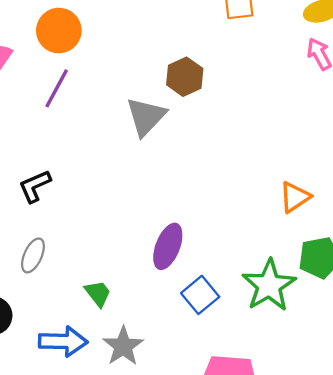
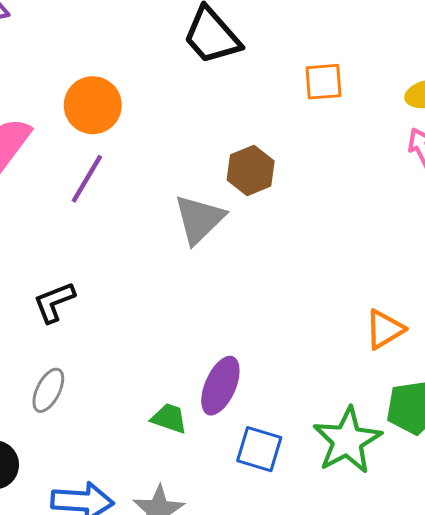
green trapezoid: (98, 293) -> (169, 418), moved, turned -36
blue square: (200, 295) -> (259, 449), turned -36

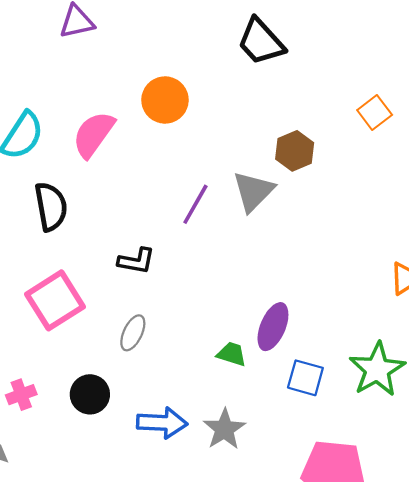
orange square: (323, 82) -> (375, 112), moved, turned -32
purple line: (87, 179) -> (195, 204), moved
black L-shape: (54, 302) -> (136, 261), turned -147

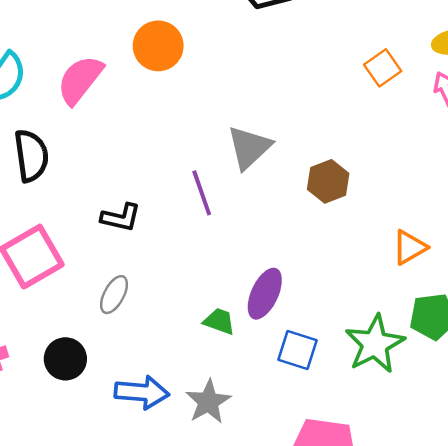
brown hexagon: (295, 151) -> (328, 181), moved
purple line: (195, 204) -> (202, 193), moved, turned -51

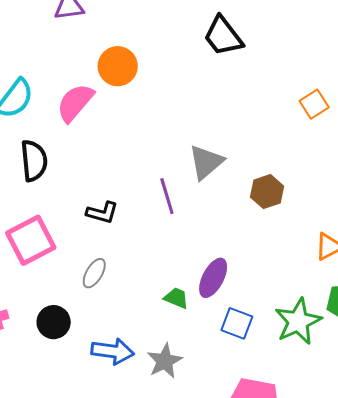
orange circle: (158, 46) -> (118, 66), moved

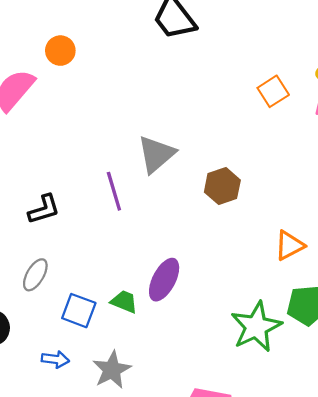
orange circle: (118, 66) -> (60, 51), size x0.7
black L-shape: (102, 213) -> (44, 209), turned -32
blue square: (237, 323) -> (79, 311), moved
blue arrow: (113, 351) -> (55, 359), size x0.6

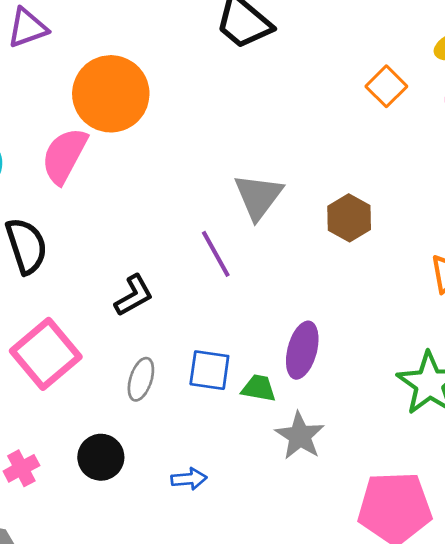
orange circle: (60, 51) -> (111, 94), size x2.0
blue square: (79, 311) -> (209, 370), moved
gray star: (112, 370) -> (300, 436), moved

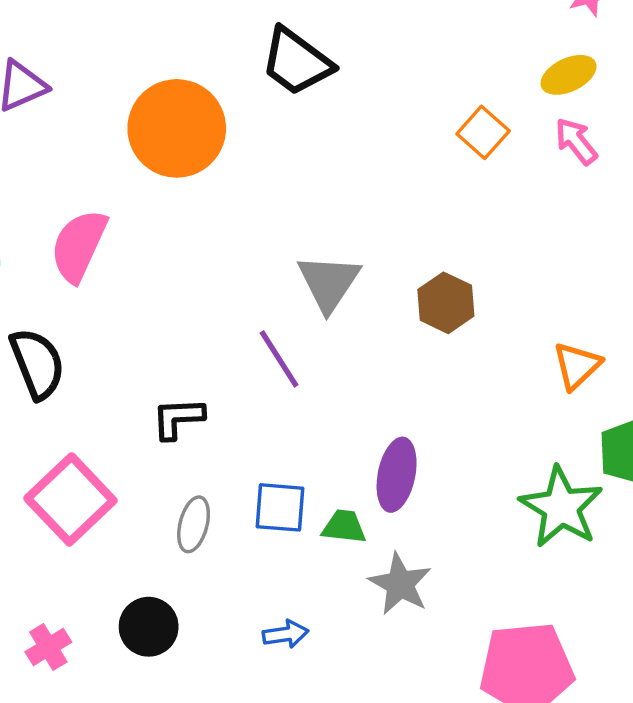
orange circle: (111, 94) -> (177, 128), moved
black L-shape: (134, 295) -> (178, 418), turned -150
blue arrow: (189, 479) -> (286, 634), moved

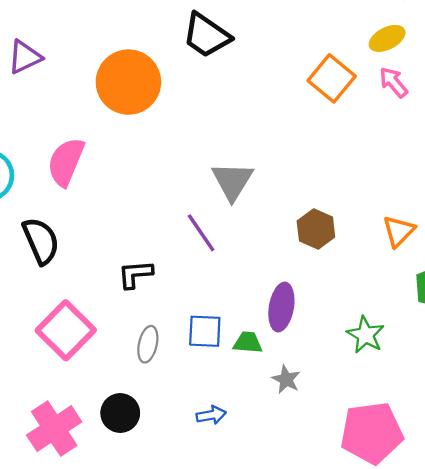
orange square: (483, 132) -> (332, 78), size x1.4
brown hexagon: (446, 303) -> (316, 229), moved
green star: (561, 507) -> (366, 335), moved, size x0.7
gray star: (400, 584) -> (286, 379), size x0.7
pink cross: (48, 647) -> (54, 429), size x1.8

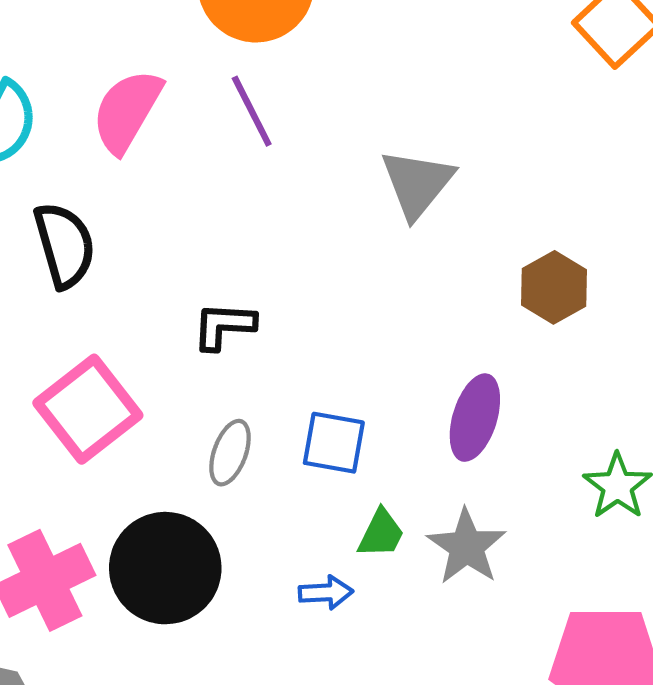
purple line: (201, 233) -> (252, 111), moved
green trapezoid: (248, 343) -> (381, 533), moved, turned 104
gray star: (286, 379) -> (467, 547), size x1.5
black circle: (120, 413) -> (165, 568), size x1.6

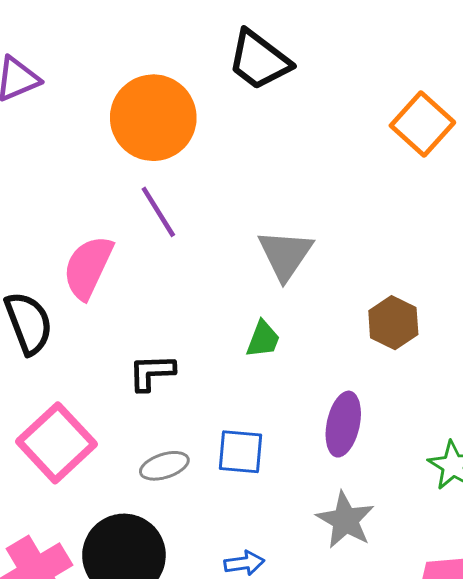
pink semicircle: (127, 111) -> (88, 267), moved
gray ellipse: (230, 453) -> (164, 466), turned 57
green trapezoid: (381, 533) -> (263, 339), moved

